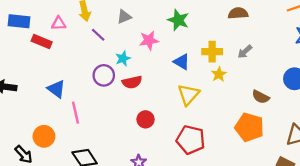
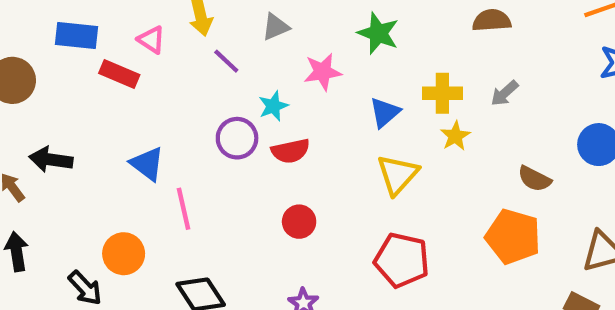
pink triangle: (59, 23) -> (151, 40), turned 35
blue triangle: (182, 62) -> (385, 112), turned 48
red circle: (146, 119) -> (299, 222), moved

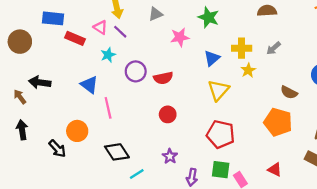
pink triangle: (151, 40) -> (100, 27), moved
purple line: (226, 61) -> (120, 32), moved
cyan star: (273, 106) -> (108, 55), moved

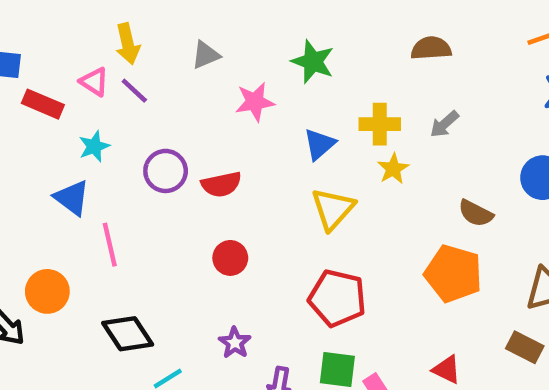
cyan star: (108, 55) -> (94, 146), moved

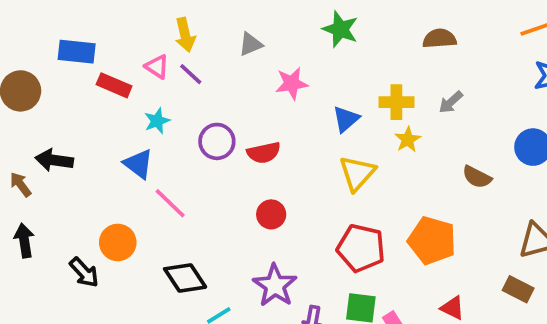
green star: (313, 62) -> (340, 29), moved
pink line: (110, 245) -> (170, 203), turned -33
orange pentagon: (453, 274) -> (432, 241), moved
purple star: (235, 343) -> (275, 285), size x1.6

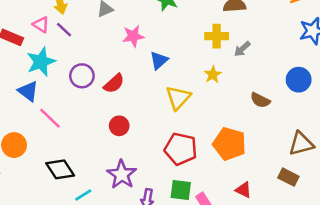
yellow cross: (396, 102) -> (217, 36), moved
blue triangle: (346, 119) -> (159, 60), moved
cyan star: (157, 121) -> (41, 62), size x1.6
red semicircle: (264, 153) -> (114, 84), turned -30

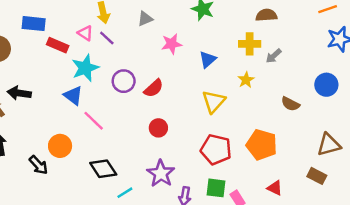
blue triangle: (159, 60) -> (208, 60), moved

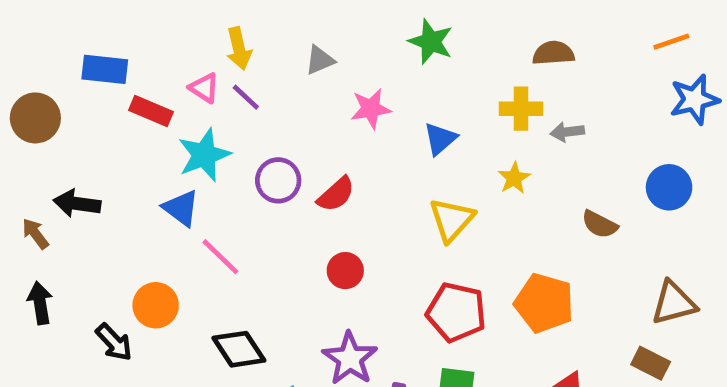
gray arrow: (274, 56) -> (567, 132), turned 35

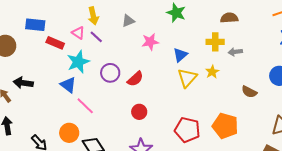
yellow triangle: (452, 220) -> (187, 78), moved
orange circle: (156, 305) -> (69, 133), moved

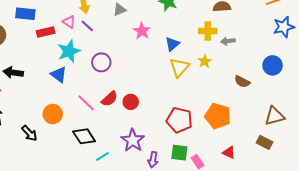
pink star: (150, 42) -> (142, 31), turned -30
red rectangle: (55, 43) -> (46, 32), turned -36
red semicircle: (135, 79) -> (109, 99), moved
pink line: (85, 106) -> (86, 103), moved
orange circle: (69, 133) -> (53, 114), moved

